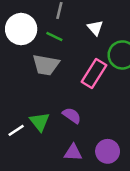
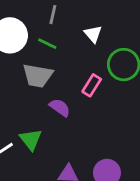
pink rectangle: (94, 74) -> (92, 85), size x0.7
purple semicircle: (72, 116) -> (60, 108), moved

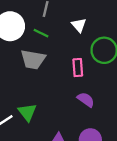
pink rectangle: (92, 85) -> (78, 68), turned -36
purple semicircle: (60, 108) -> (86, 100), moved

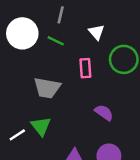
gray trapezoid: (33, 59) -> (47, 88), moved
pink rectangle: (78, 68) -> (85, 68), moved

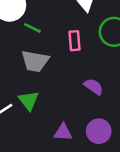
green line: (56, 41) -> (32, 28), moved

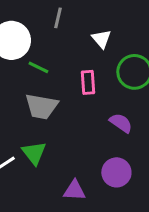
purple semicircle: (94, 87) -> (121, 123), moved
purple circle: (99, 131) -> (116, 172), moved

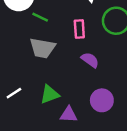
purple semicircle: (121, 123) -> (90, 60), moved
green triangle: (34, 153) -> (50, 94), moved, turned 48

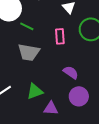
purple semicircle: (90, 60) -> (71, 72), moved

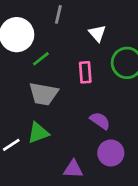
green line: (27, 26) -> (41, 59), turned -64
green triangle: (35, 91) -> (38, 133), moved

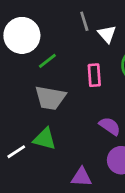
gray line: (58, 14) -> (84, 21), moved, turned -30
green triangle: (38, 133) -> (45, 139), turned 35

